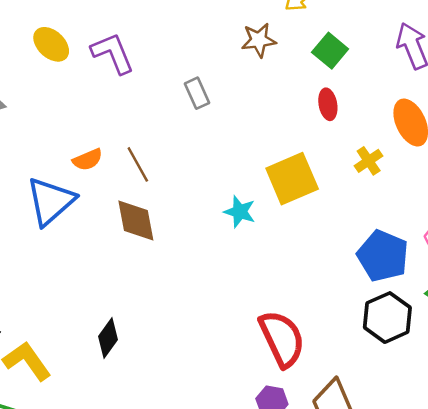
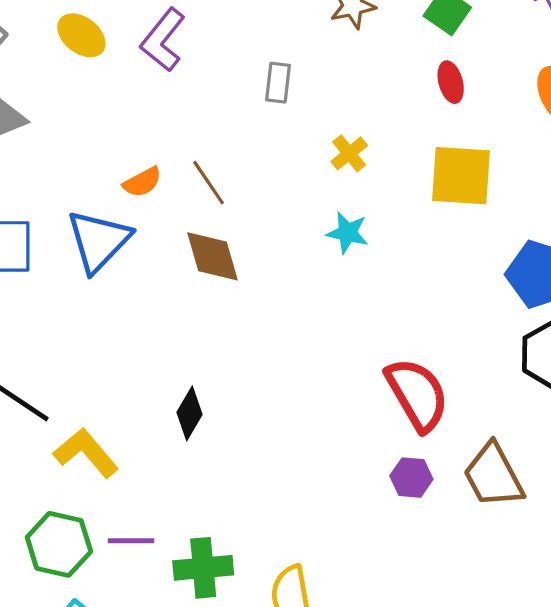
purple L-shape: (113, 53) -> (163, 40), turned -114
gray rectangle: (197, 93) -> (278, 83), turned 36
yellow cross: (369, 161) -> (349, 153), moved
yellow square: (292, 179) -> (461, 176), moved, turned 32

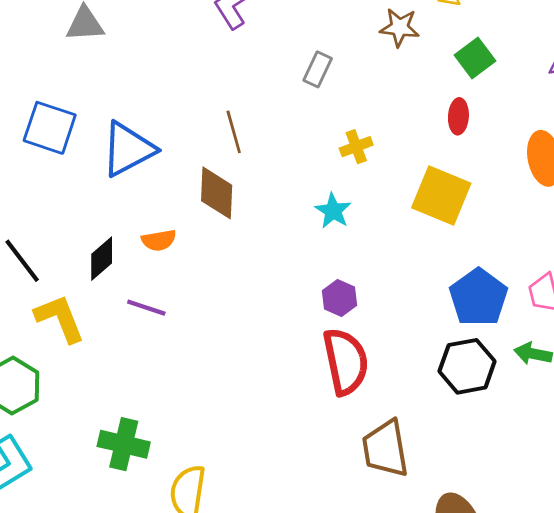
orange semicircle: (142, 182) -> (159, 240), moved
black diamond: (189, 413) -> (102, 259), moved
purple hexagon: (411, 478) -> (339, 298), moved
purple line: (131, 541) -> (146, 308), moved

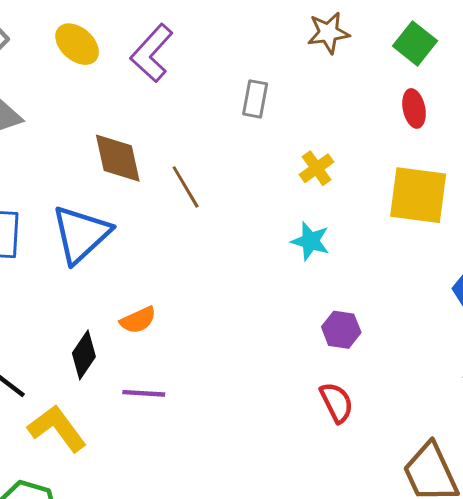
brown diamond: (217, 193) -> (118, 158), moved
red semicircle: (346, 362) -> (337, 402), moved, size x0.6

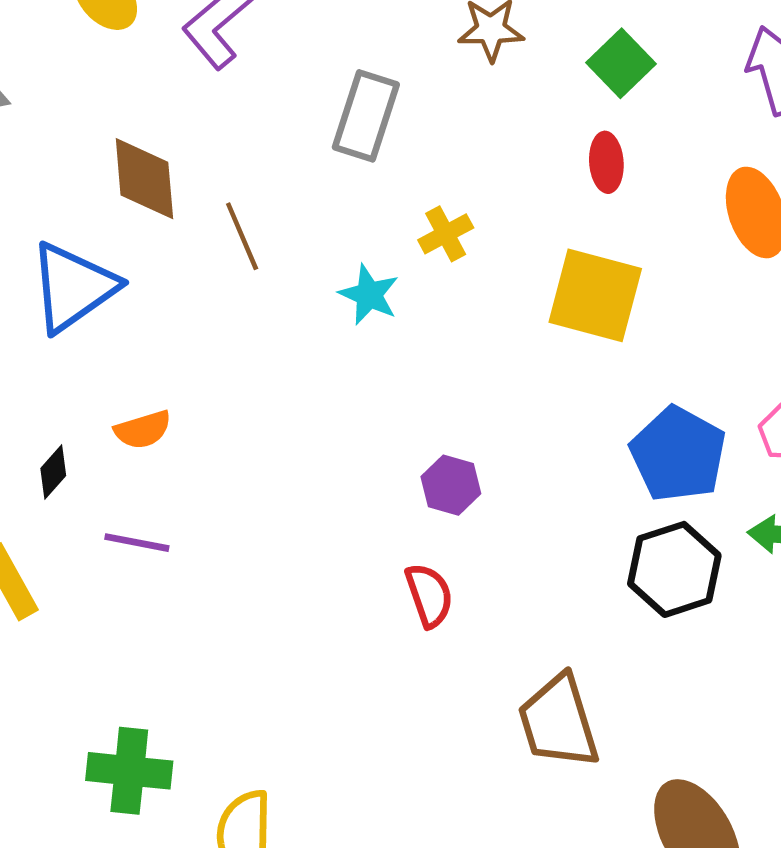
gray rectangle: (255, 99) -> (366, 116), size x1.5
cyan star: (310, 241) -> (369, 295), moved
black diamond: (84, 355) -> (53, 472), size x0.7

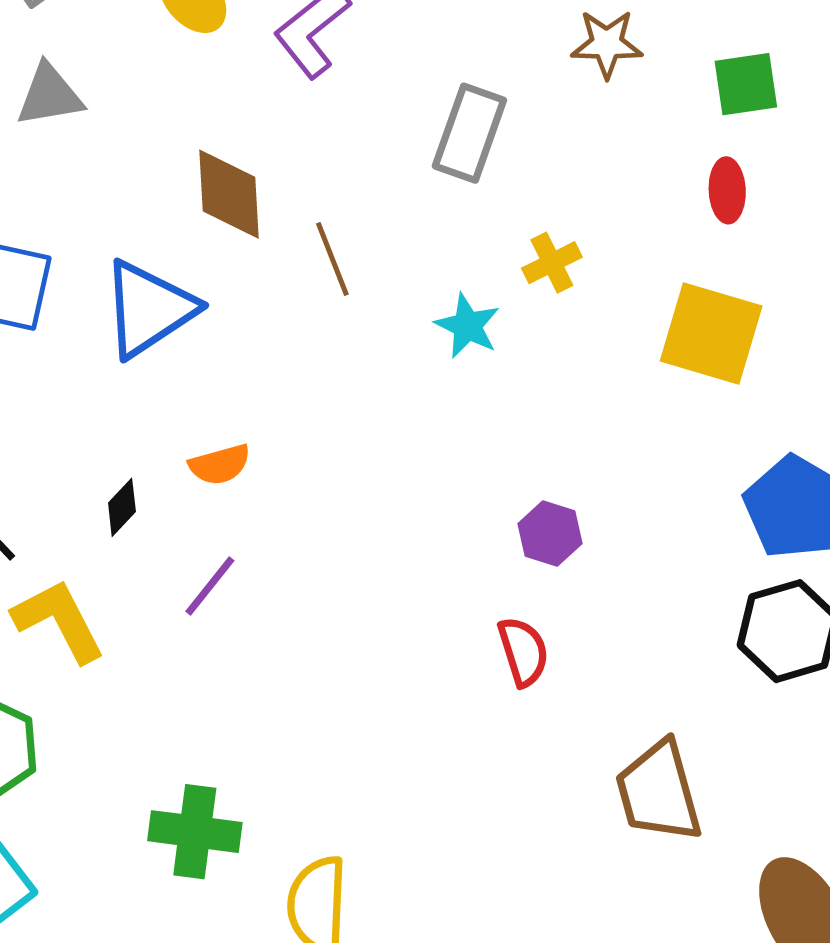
green square: (621, 63) -> (746, 84), turned 34
purple line: (137, 543) -> (210, 586), turned -64

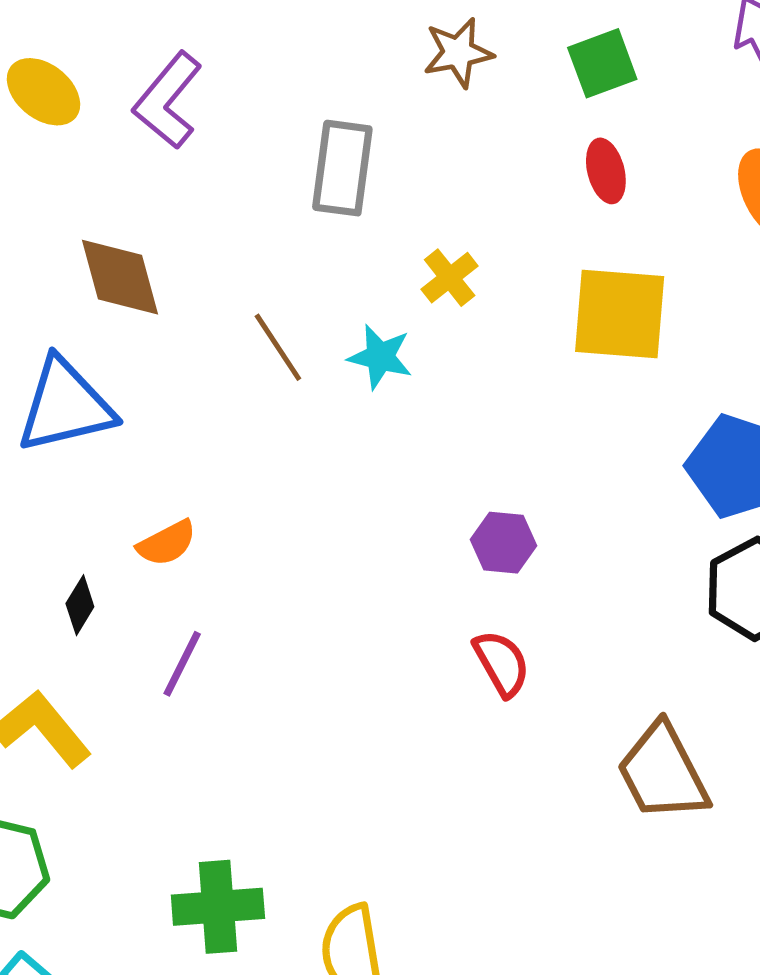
brown line: (332, 259) -> (278, 347), moved
blue triangle: (149, 309) -> (65, 406), turned 32

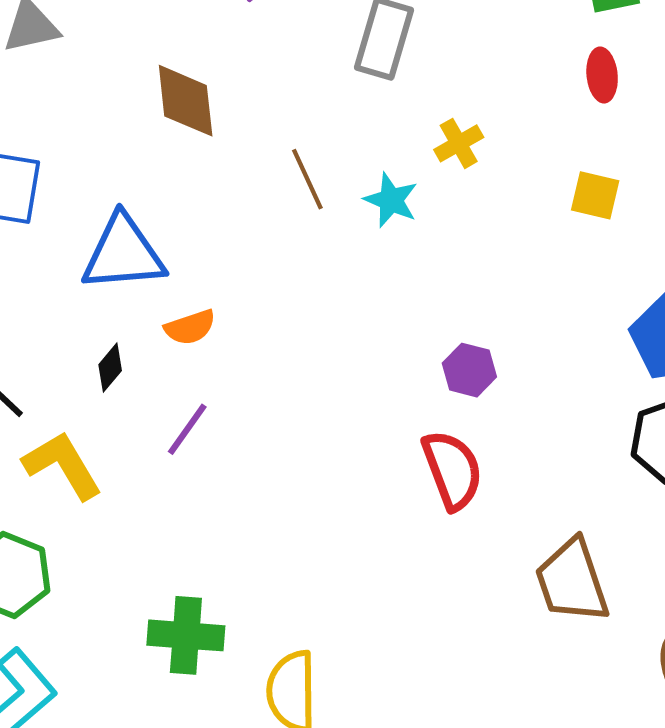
yellow square: (620, 314) -> (595, 195), size x0.6
blue triangle: (65, 406) -> (123, 253), moved
red semicircle: (502, 663) -> (452, 470), size x1.4

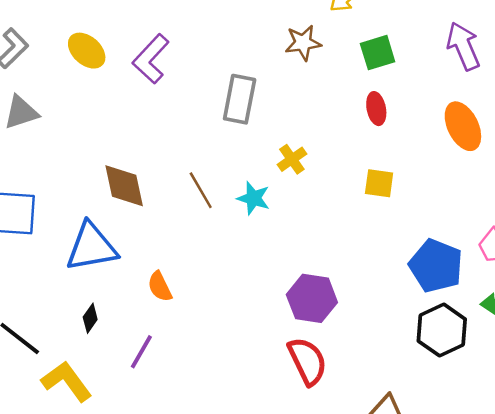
brown diamond: (186, 101) -> (124, 186), moved
orange semicircle: (190, 327) -> (160, 287), moved, turned 88
purple hexagon: (469, 370) -> (312, 298), size x1.5

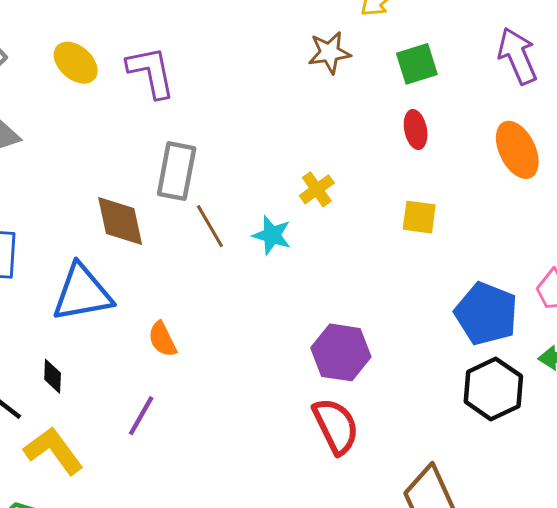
purple L-shape: (151, 59) -> (151, 72), turned 126
gray rectangle: (240, 99) -> (177, 171), moved
black diamond: (90, 318) -> (53, 376), moved, turned -32

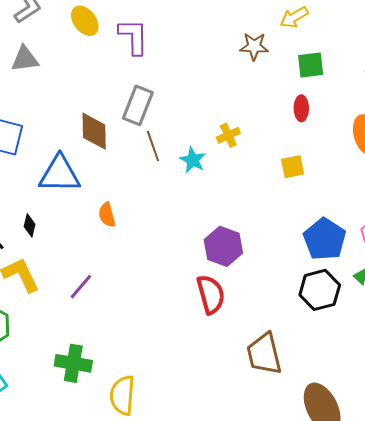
yellow square: (419, 217) -> (293, 167), turned -30
purple line: (141, 416) -> (81, 287), moved

